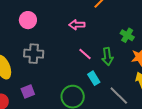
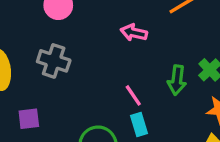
pink line: (85, 54) -> (133, 95), moved
green arrow: (107, 57) -> (177, 80), moved

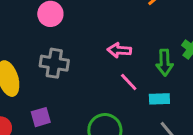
pink arrow: (134, 33) -> (119, 50), moved
cyan rectangle: (139, 124) -> (159, 99), moved, turned -66

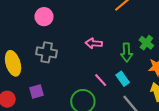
pink line: (129, 82) -> (101, 80), moved
cyan rectangle: (159, 99) -> (123, 79), turned 56

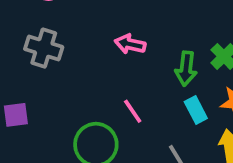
cyan rectangle: (123, 79) -> (196, 110), moved

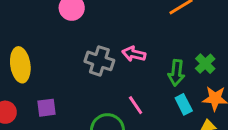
gray cross: (44, 48) -> (99, 61), moved

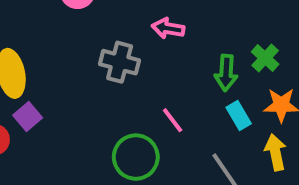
pink arrow: (134, 54) -> (168, 28), moved
purple square: (47, 108) -> (28, 116), moved, turned -30

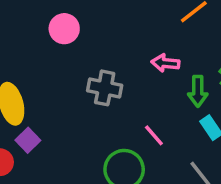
pink arrow: (168, 28) -> (165, 63), moved

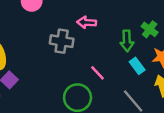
pink arrow: (165, 63) -> (87, 22), moved

